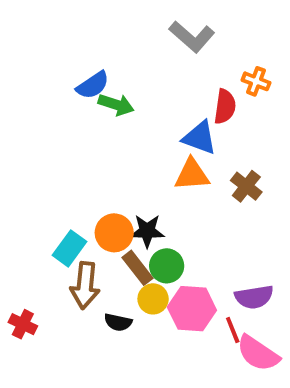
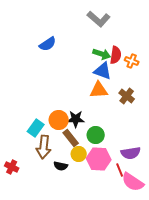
orange cross: (256, 81) -> (132, 61), moved
green arrow: (116, 105) -> (102, 54), moved
green circle: (167, 266) -> (96, 135), moved

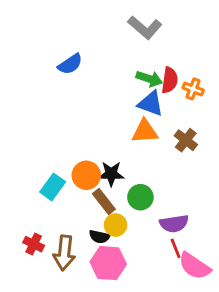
brown arrow: (44, 147) -> (64, 253), moved
purple semicircle: (131, 153) -> (174, 224), moved
pink hexagon: (99, 159) -> (108, 263), moved
black semicircle: (61, 166) -> (99, 237), moved
red cross: (12, 167) -> (34, 244), moved

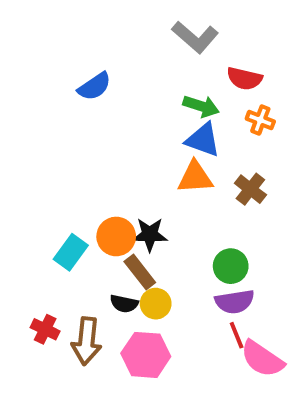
red semicircle: (170, 80) -> (244, 79), moved, turned 95
green circle: (140, 197) -> (231, 266), moved
black semicircle: (99, 237) -> (124, 304), moved

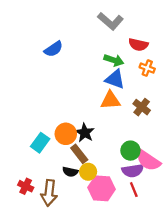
black star: (150, 235) -> (85, 133), turned 30
pink hexagon: (146, 355) -> (101, 188), moved
pink semicircle: (262, 359) -> (148, 161), moved

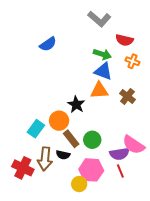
black star: (85, 133) -> (76, 105), moved
green circle: (130, 151) -> (92, 140), moved
yellow circle: (88, 172) -> (79, 184), moved
red cross: (26, 186) -> (23, 168), size x1.5
brown arrow: (49, 193) -> (45, 159), moved

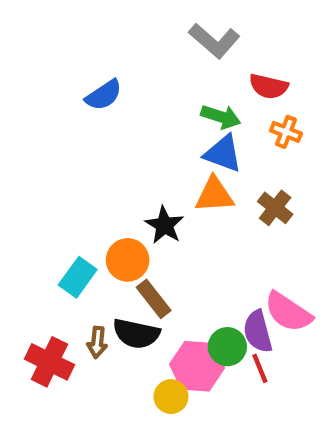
green circle: (92, 140) -> (227, 347), moved
purple semicircle: (119, 154) -> (258, 331), turned 84
black semicircle: (63, 155) -> (136, 334), size x1.5
brown arrow: (45, 159) -> (97, 342), size x0.6

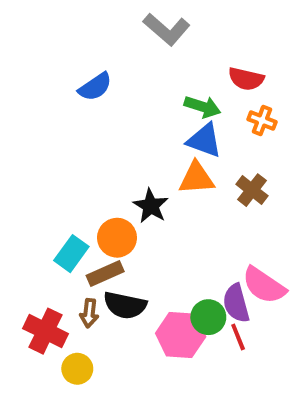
gray L-shape: (214, 41) -> (167, 29), moved
brown rectangle: (154, 299) -> (105, 273), moved, turned -76
yellow circle: (171, 397) -> (77, 369), moved

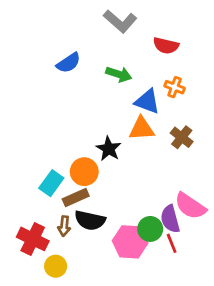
red semicircle: (246, 79) -> (166, 46), moved
green arrow: (202, 107) -> (119, 74), moved
orange cross: (262, 121) -> (175, 87), moved

